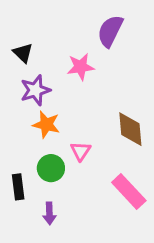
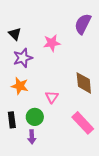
purple semicircle: (110, 31) -> (83, 24), moved
orange star: (46, 125) -> (20, 86), moved
green circle: (51, 168) -> (35, 117), moved

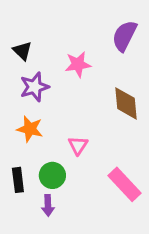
brown diamond: (84, 83) -> (126, 103), moved

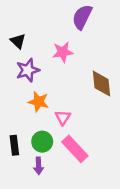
purple semicircle: (124, 36) -> (82, 17), moved
orange star: (30, 129) -> (39, 102), moved
pink rectangle: (124, 184) -> (75, 149), moved

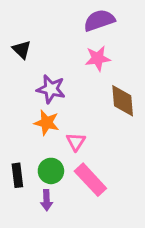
purple semicircle: (82, 17) -> (99, 20), turned 45
pink star: (63, 52) -> (98, 58), moved
purple star: (28, 70) -> (51, 89), moved, turned 30

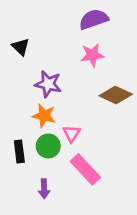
brown diamond: (123, 101) -> (116, 95), turned -60
green circle: (51, 171) -> (48, 146), moved
black rectangle: (17, 175) -> (19, 151), moved

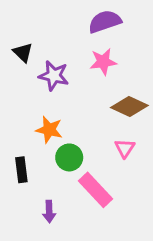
purple star: (48, 84) -> (54, 76), moved
pink triangle: (72, 134) -> (125, 148), moved
green circle: (48, 146) -> (69, 157), moved

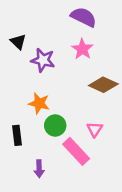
purple semicircle: (105, 22) -> (84, 17), turned 45
pink star: (103, 62) -> (82, 49), turned -30
pink triangle: (125, 148) -> (95, 129), moved

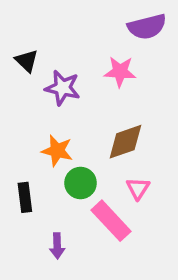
purple semicircle: (84, 17) -> (147, 27), moved, turned 140
pink star: (82, 49) -> (120, 72), turned -30
brown diamond: (103, 85) -> (125, 142), moved, turned -44

